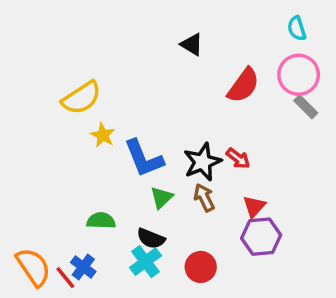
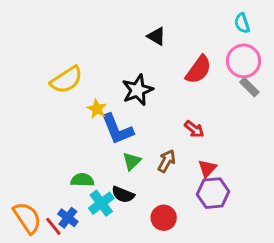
yellow star: (103, 135) -> (97, 109), moved
black star: (202, 162) -> (138, 90), moved
brown arrow: (204, 198) -> (167, 161), turned 55
cyan cross: (146, 262) -> (101, 203), moved

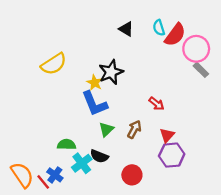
cyan semicircle: (242, 23) -> (159, 28), moved
red semicircle: (199, 70) -> (175, 35), moved
yellow star: (97, 109) -> (95, 83), moved

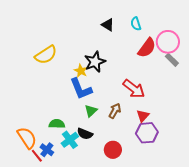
red semicircle: (175, 35) -> (147, 48), moved
red arrow: (156, 104) -> (134, 89), size x1.6
orange semicircle: (22, 175) -> (27, 138), moved

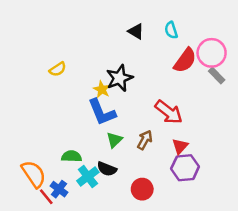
yellow semicircle: (46, 55) -> (58, 69), size x0.6

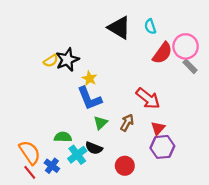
black triangle: (136, 31) -> (119, 28), size x1.6
black star: (119, 78) -> (67, 60), moved
red line: (46, 197) -> (30, 172), moved

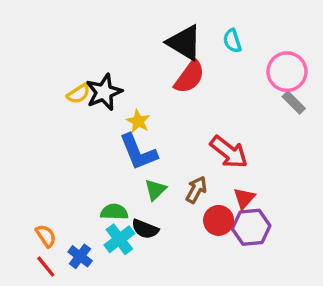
red semicircle: (162, 53) -> (189, 77), moved
green semicircle: (63, 137) -> (114, 212), moved
orange semicircle: (30, 152) -> (46, 236), size x0.6
red circle: (125, 166) -> (219, 220), moved

